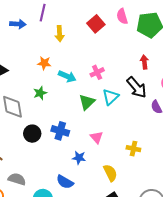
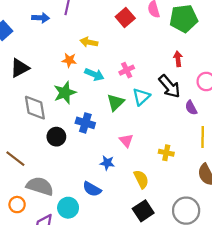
yellow arrow: (60, 34) -> (89, 42), moved, turned 105
green star: (40, 93) -> (65, 93), size x1.5
blue cross: (60, 131) -> (85, 123), moved
gray semicircle: (17, 179) -> (40, 186), size x1.4

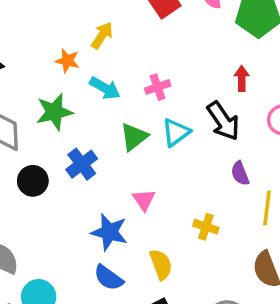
yellow arrow: (89, 42) -> (102, 35), turned 105
purple semicircle: (191, 108) -> (240, 173), moved
blue cross: (85, 123) -> (82, 164), turned 30
blue star: (107, 163) -> (109, 232), size x1.5
blue semicircle: (92, 189) -> (108, 278), moved

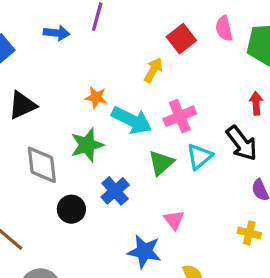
yellow arrow: (102, 35) -> (153, 70), moved
pink cross: (158, 87) -> (180, 116), size x1.4
cyan arrow: (105, 88) -> (132, 120), size x1.4
yellow cross: (206, 227) -> (249, 233), moved

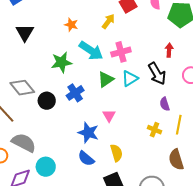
orange star: (96, 97) -> (71, 25), moved
black triangle: (22, 105) -> (25, 33), turned -42
gray diamond: (42, 165) -> (22, 88), moved, turned -40

